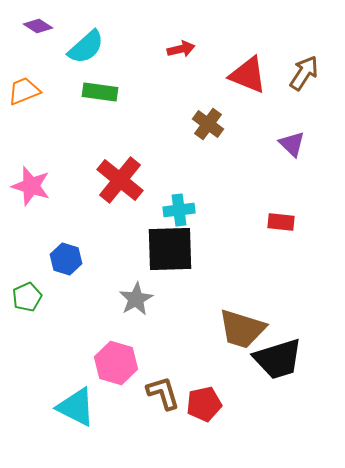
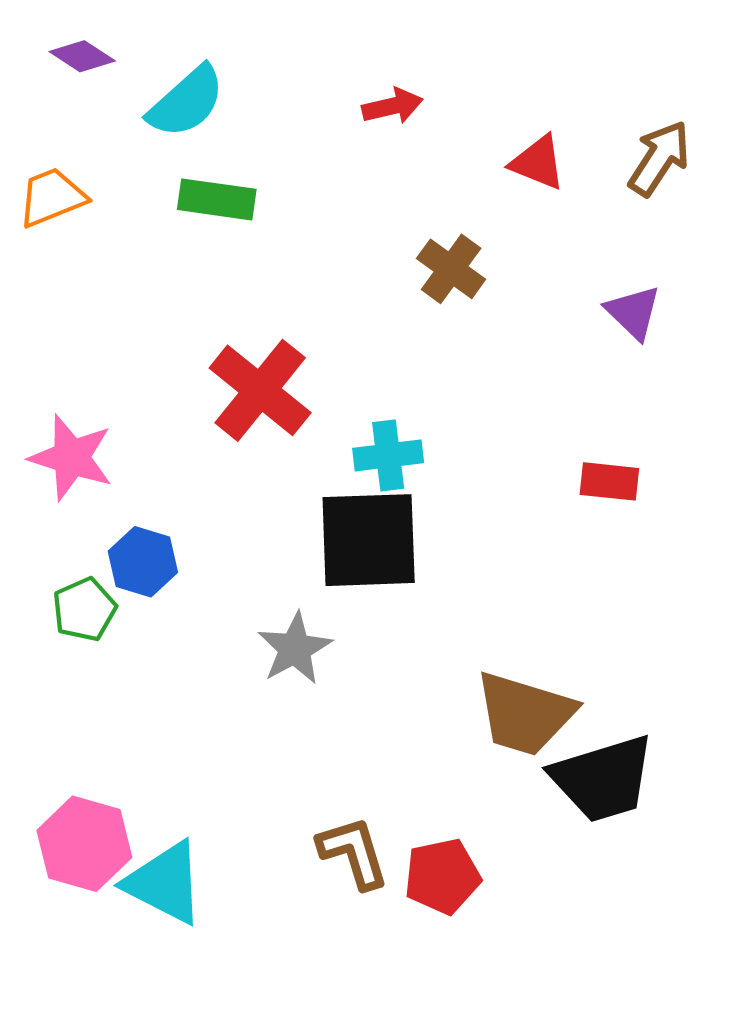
red triangle: (248, 75) -> (538, 163), size x0.7
pink star: (31, 186) -> (71, 458), moved
green pentagon: (27, 297) -> (84, 609), moved
pink hexagon: (116, 363) -> (84, 844), moved

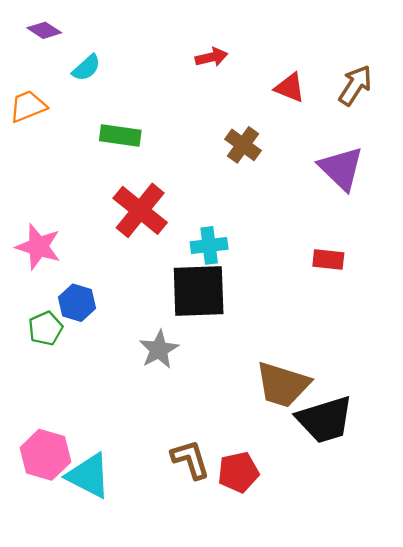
cyan semicircle: (186, 102) -> (86, 68), moved, size x0.7
green rectangle: (217, 199) -> (120, 136), moved
purple triangle: (633, 312) -> (341, 168), size x1.5

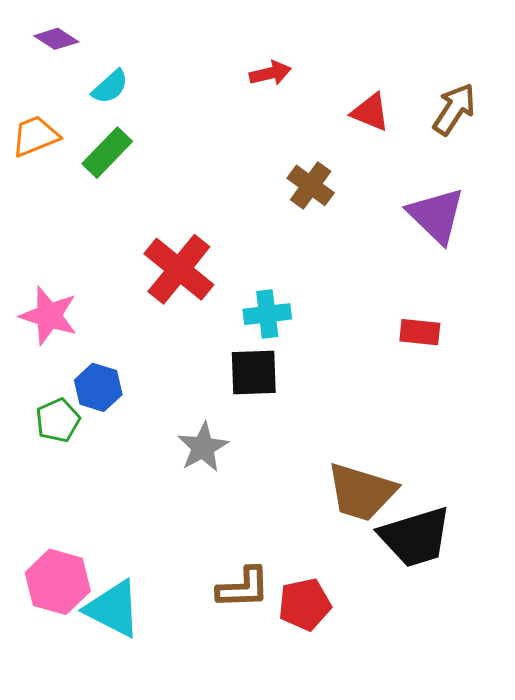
green rectangle: (120, 136) -> (107, 153), moved, turned -54
black square: (199, 291) -> (254, 372), size x0.7
brown L-shape: (190, 459) -> (243, 588), turned 105

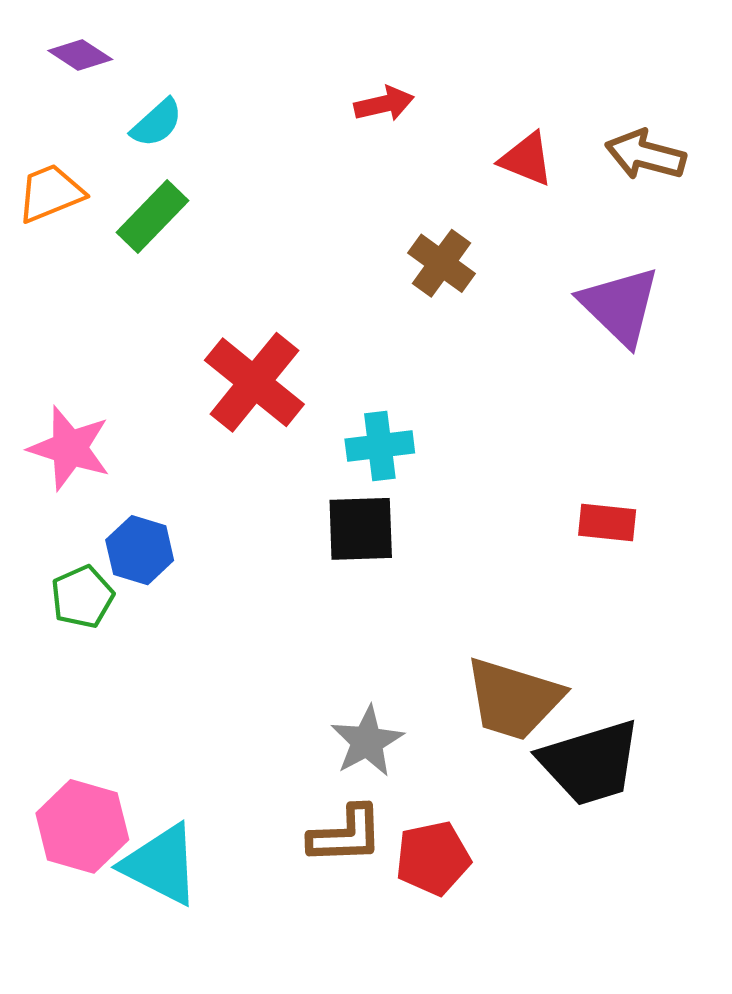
brown arrow: (454, 109) -> (645, 155), turned -108
red rectangle: (420, 332) -> (607, 522), moved
gray star: (203, 447) -> (367, 741), moved

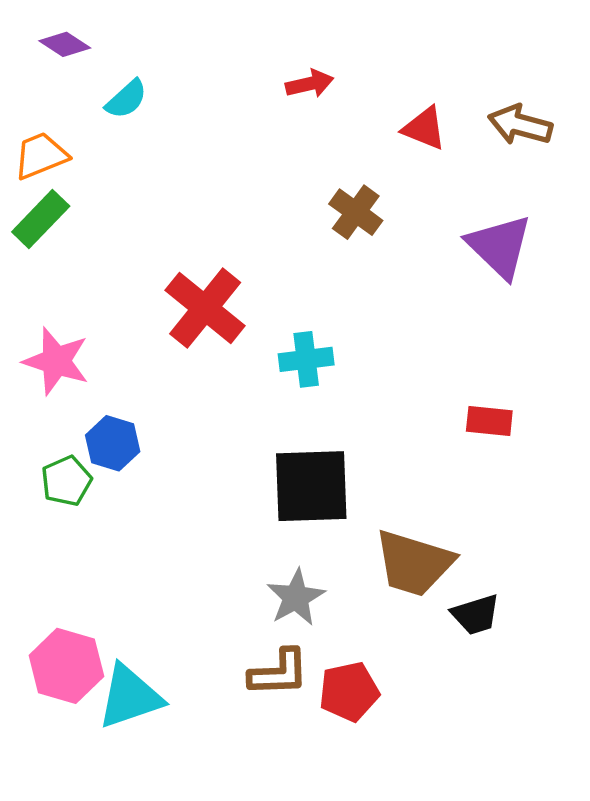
green rectangle: (152, 216) -> (41, 219), moved
black square: (361, 529) -> (311, 486), moved, size x1.4
black trapezoid: (590, 763) -> (476, 615), size x0.6
cyan triangle: (161, 865) -> (130, 697), turned -46

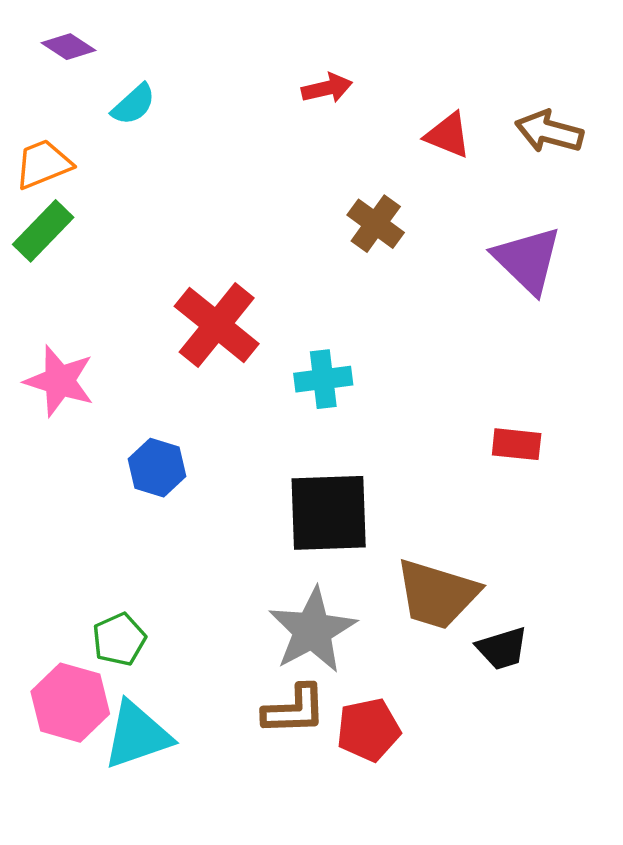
blue hexagon: (113, 443) -> (157, 468), moved
green pentagon: (66, 481) -> (119, 639), moved
gray star: (296, 597) -> (312, 630), size x1.4

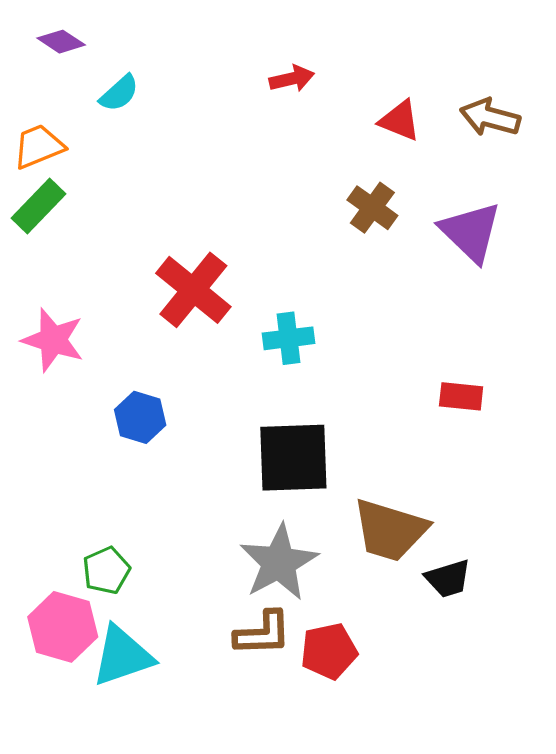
brown cross: (376, 224) -> (372, 208), moved

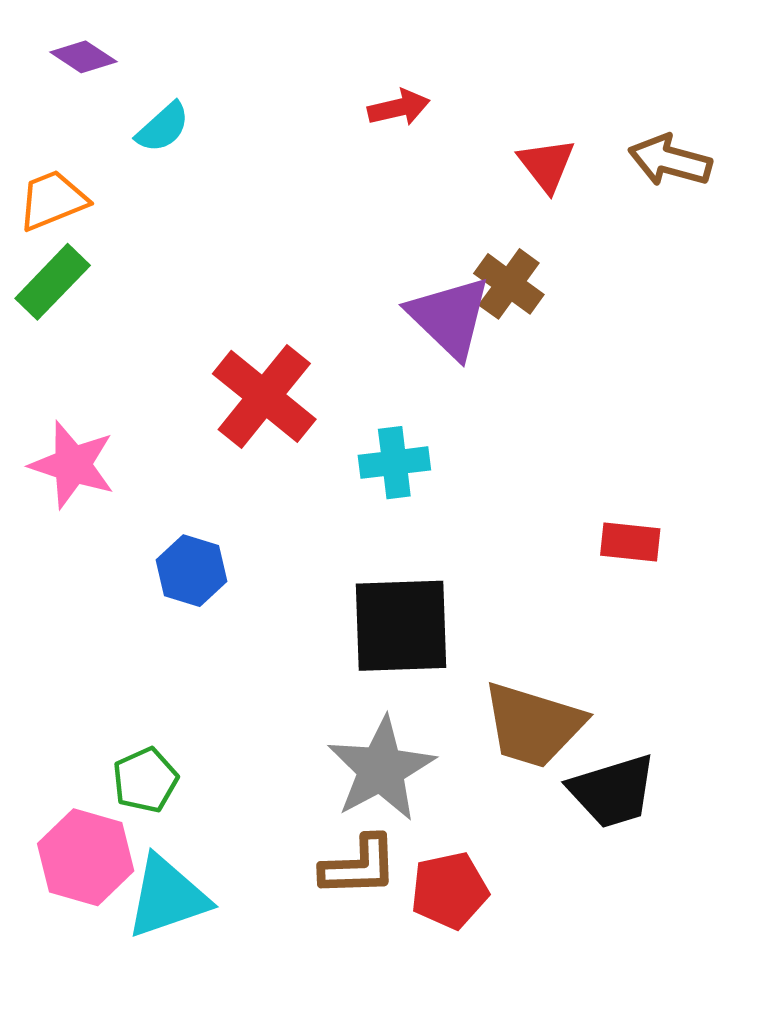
red triangle: (400, 121) -> (546, 165), turned 30
purple triangle: (471, 232) -> (449, 317), moved
black trapezoid: (448, 579) -> (613, 791), size x1.4

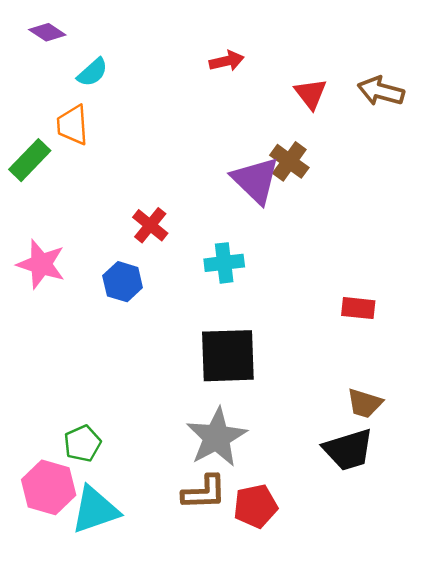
orange trapezoid: (53, 200) -> (72, 125), moved, turned -72
red cross: (264, 396) -> (150, 225), size x0.6
blue hexagon: (191, 571) -> (123, 282), moved
brown trapezoid: (533, 725) -> (365, 403), moved, size x0.6

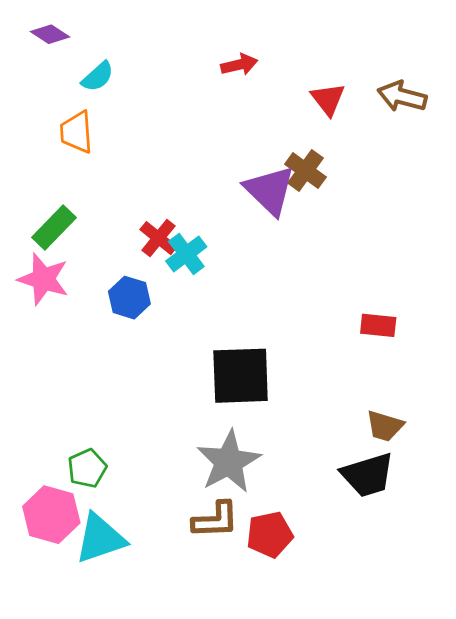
green rectangle: (30, 160) -> (54, 227), moved
cyan cross: (224, 263) -> (186, 254), moved, turned -30

